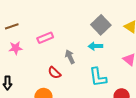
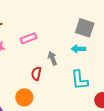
gray square: (101, 25) -> (85, 28), turned -30
red semicircle: (54, 73) -> (36, 74), turned 56

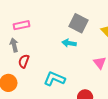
gray arrow: (52, 58) -> (14, 45), moved
cyan L-shape: (80, 80) -> (54, 79), moved, turned 110

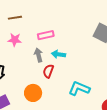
cyan arrow: (69, 43) -> (58, 54), moved

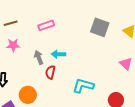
pink rectangle: (46, 35) -> (46, 25), moved
orange circle: (33, 93) -> (28, 95), moved

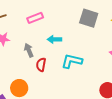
cyan arrow: (58, 54) -> (54, 39), moved
cyan L-shape: (83, 86) -> (72, 61), moved

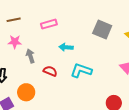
gray arrow: (29, 50) -> (30, 56), moved
red semicircle: (41, 65) -> (50, 71), turned 96

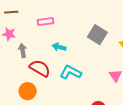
red semicircle: (50, 71) -> (40, 68), size x1.5
orange circle: (26, 92) -> (28, 91), moved

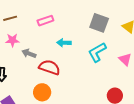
gray arrow: (23, 50) -> (29, 54), turned -48
cyan L-shape: (71, 72) -> (97, 52), moved, turned -45

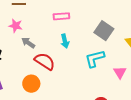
pink rectangle: (45, 21) -> (61, 16), moved
cyan arrow: (64, 43) -> (65, 41), turned -120

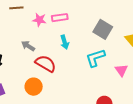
pink star: (16, 26) -> (39, 20), moved

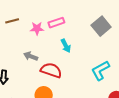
gray square: (103, 29) -> (101, 26), turned 30
cyan L-shape: (95, 58) -> (100, 70), moved

